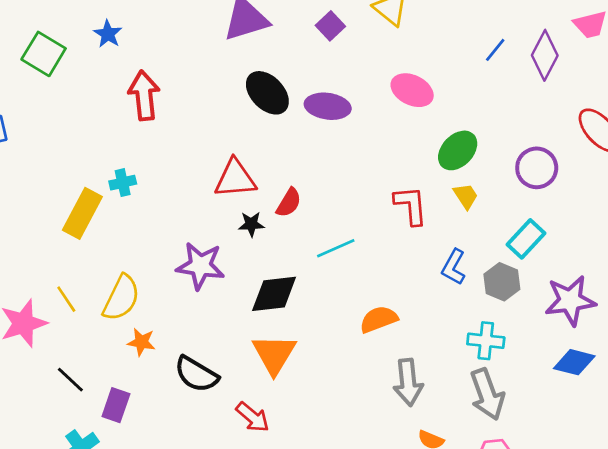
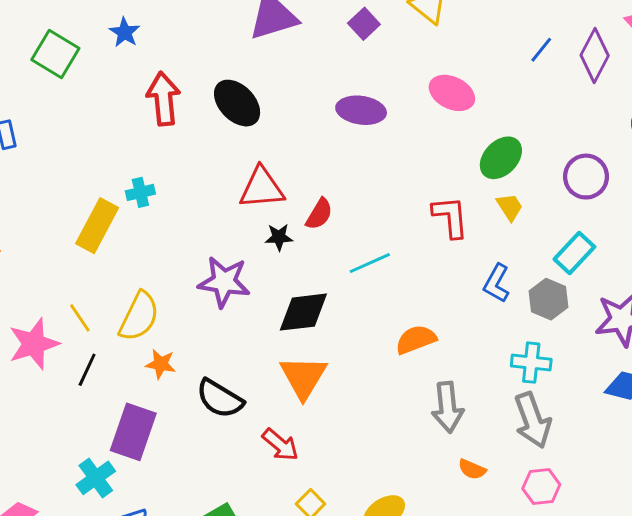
black ellipse: (267, 93) -> (237, 103), moved
black line: (70, 380) -> (87, 370), moved, turned 72
purple rectangle: (116, 405) -> (133, 432), size x1.5

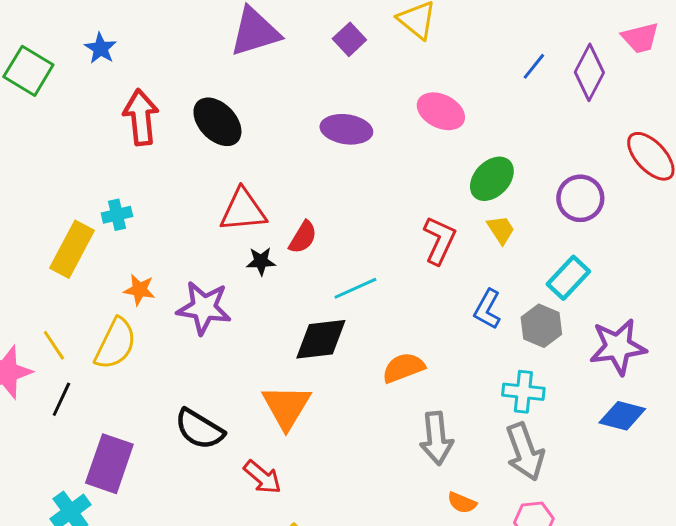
red L-shape: (450, 217) -> (439, 240), turned 30
black diamond: (303, 312) -> (321, 339), moved
orange star: (161, 364) -> (139, 290), moved

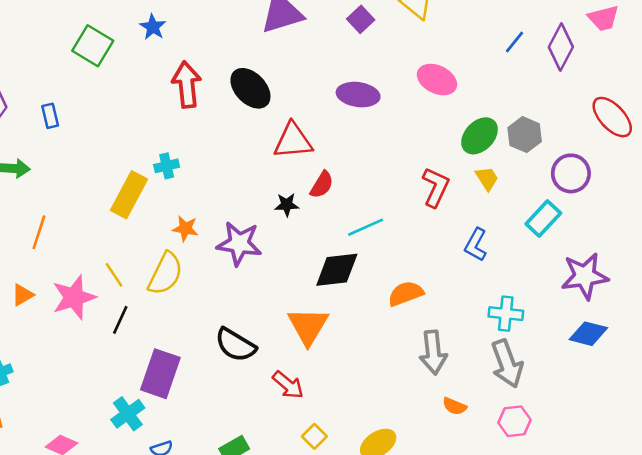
purple circle: (580, 198) -> (571, 173), moved
red triangle: (243, 210) -> (293, 141), moved
gray hexagon: (541, 326) -> (525, 135), moved

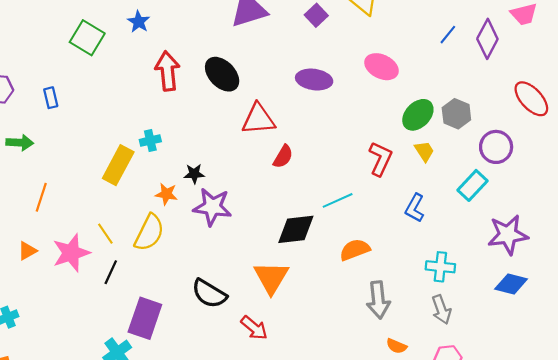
black star: (287, 205) -> (194, 174), moved
cyan line: (366, 227) -> (338, 200), moved
gray arrow: (507, 364) -> (441, 310), size x0.7

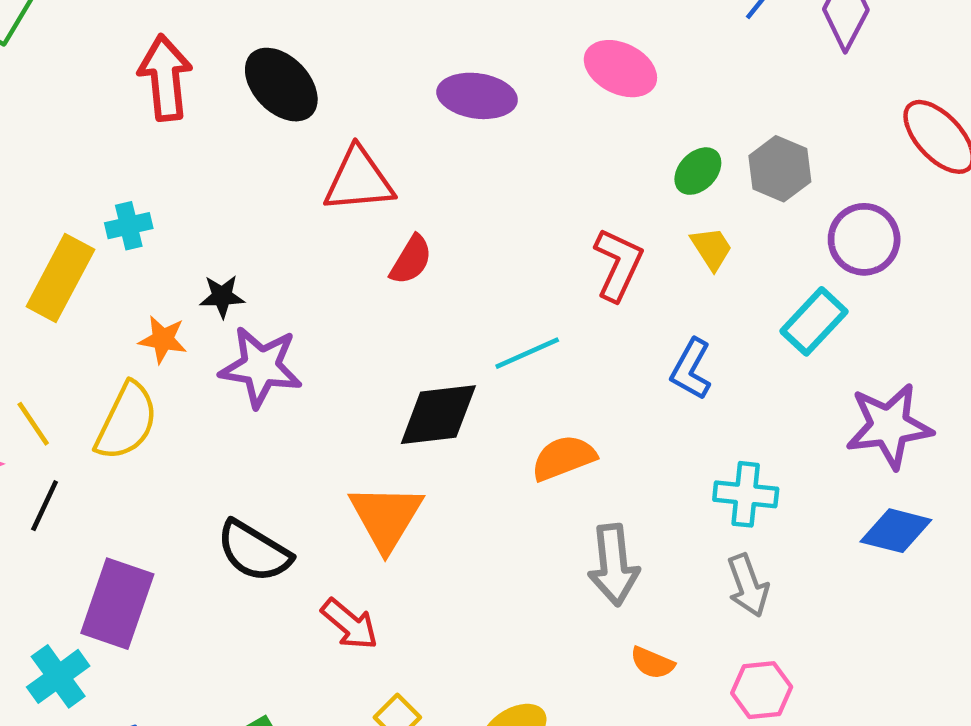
green ellipse: (418, 115) -> (698, 171), size x0.7

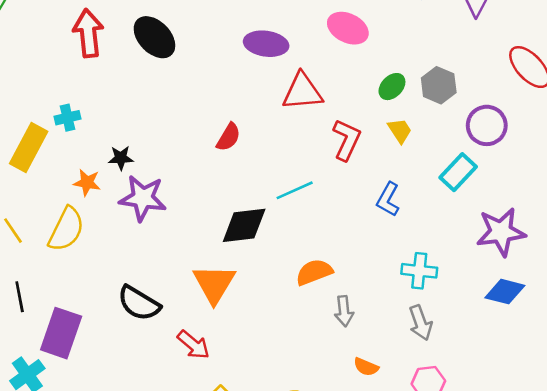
red triangle: (359, 180) -> (302, 92), moved
orange semicircle: (564, 458) -> (314, 272), moved
black line: (45, 506) -> (20, 297), moved, turned -36
gray arrow: (614, 565) -> (344, 311), size x0.7

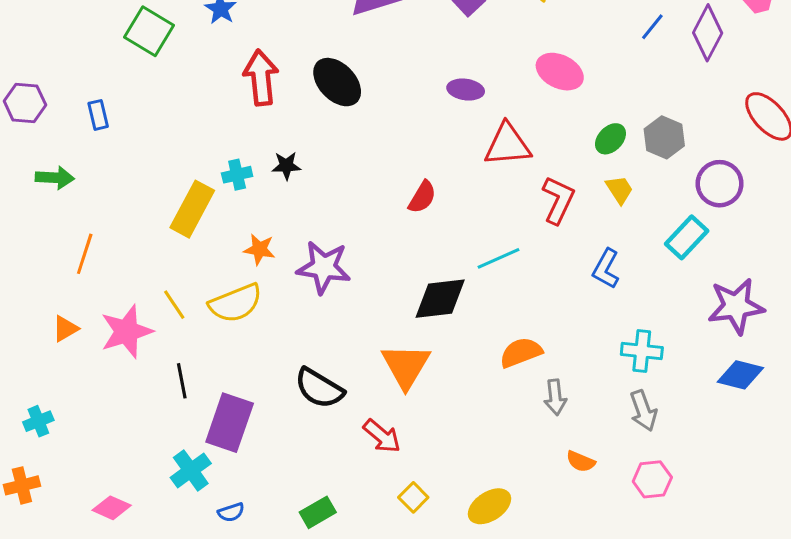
purple ellipse: (266, 44) -> (466, 90), size x0.7
black star: (121, 158) -> (286, 166), moved
yellow semicircle: (66, 229) -> (236, 303), turned 42

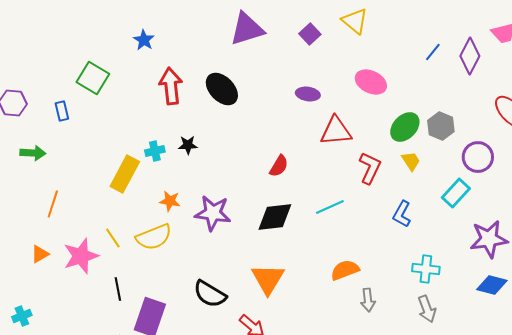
green square: (149, 31) -> (93, 78), moved
green ellipse: (610, 139) -> (405, 127), size x1.4
black diamond: (440, 299) -> (275, 217), moved

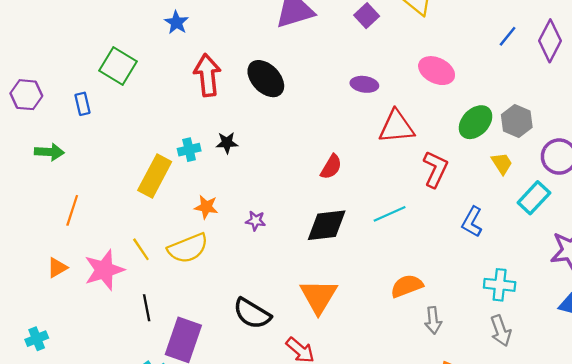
yellow trapezoid: (411, 161) -> (502, 163), moved
purple star: (213, 213) -> (256, 221), size x0.5

